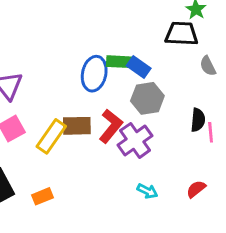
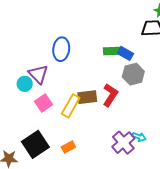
blue ellipse: (94, 74) -> (61, 49), moved
purple cross: (135, 140) -> (123, 143), moved

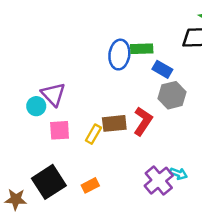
blue ellipse: (61, 49) -> (119, 55), moved
green rectangle: (112, 51) -> (142, 49), moved
pink square: (44, 103) -> (60, 130), turned 30
yellow rectangle: (71, 106) -> (93, 134), size x0.7

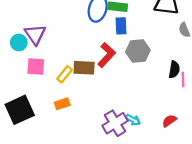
blue rectangle: (162, 69) -> (121, 26), moved, turned 49
red L-shape: (143, 121) -> (107, 55), moved
orange rectangle: (90, 185) -> (62, 104), moved

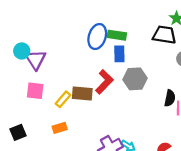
cyan circle: (19, 42) -> (22, 51), moved
black square: (20, 110) -> (18, 132), size x0.6

